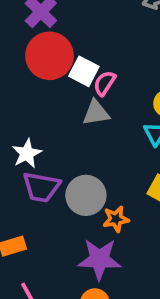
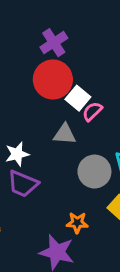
gray triangle: (96, 113) -> (65, 134), moved
gray circle: (86, 195) -> (94, 172), moved

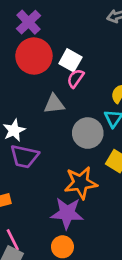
white square: (78, 98) -> (70, 60), moved
orange star: (77, 223) -> (81, 183), size x1.6

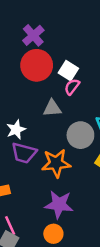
orange star: (81, 183) -> (56, 163), moved

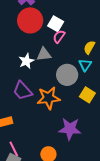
white star: (16, 130) -> (26, 61), moved
purple trapezoid: (24, 153) -> (23, 91), turned 35
purple star: (59, 204) -> (70, 129), moved

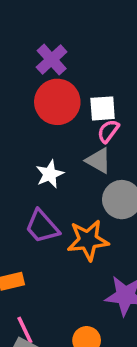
white square: (56, 24) -> (103, 108), turned -35
gray triangle: (44, 54) -> (98, 161), moved, turned 35

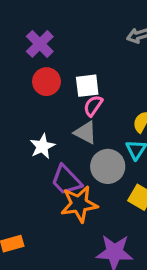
red circle: (57, 102) -> (46, 82), size x0.7
purple trapezoid: (42, 227) -> (66, 180), moved

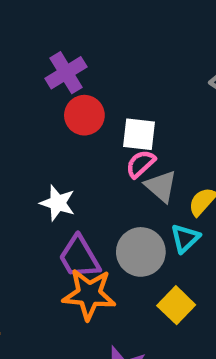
purple cross: (40, 44) -> (66, 73), moved
gray triangle: (85, 132) -> (161, 186), moved
white star: (42, 146) -> (58, 203), turned 30

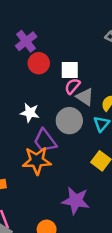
gray circle: (141, 252) -> (69, 121), moved
orange star: (89, 294) -> (37, 161), moved

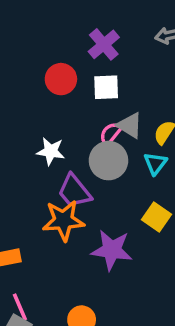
purple cross: (26, 41) -> (104, 44), moved
pink semicircle: (72, 86) -> (111, 134), moved
purple star: (76, 201) -> (112, 250), moved

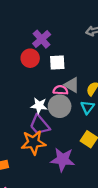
purple cross: (104, 44) -> (42, 39), moved
pink semicircle: (111, 134) -> (60, 90), turned 56
white star: (51, 151) -> (39, 106), moved

